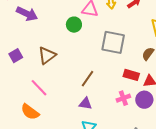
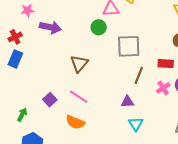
gray square: (113, 42) -> (129, 46), moved
purple square: (16, 56) -> (50, 100), moved
brown line: (87, 79) -> (139, 75), moved

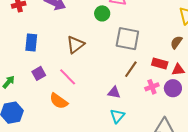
blue rectangle: (15, 59) -> (31, 42), moved, turned -30

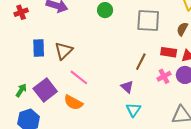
gray square: (127, 39) -> (148, 20), moved
brown triangle: (75, 45) -> (64, 51), moved
purple square: (39, 73) -> (45, 90), moved, size x1.6
purple triangle: (114, 92) -> (127, 87), turned 40

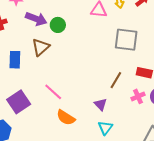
green circle: (105, 10) -> (58, 25), moved
brown triangle: (64, 51) -> (41, 47), moved
orange semicircle: (73, 103) -> (66, 118), moved

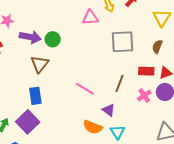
blue rectangle: (15, 60) -> (35, 96), moved
pink line: (53, 92) -> (85, 89), moved
orange semicircle: (66, 118) -> (93, 127), moved

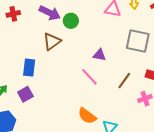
blue rectangle: (35, 96) -> (29, 68), moved
purple triangle: (109, 110) -> (99, 55), moved, turned -40
purple square: (28, 122) -> (25, 94), size x0.7

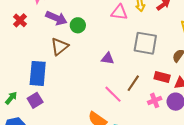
red cross: (13, 14) -> (20, 20), turned -32
blue rectangle: (29, 68) -> (38, 73), size x1.4
pink line: (89, 77) -> (113, 94), moved

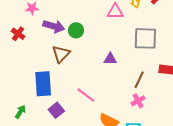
pink line: (113, 94) -> (86, 95), moved
purple square: (35, 100) -> (56, 110), moved
pink cross: (155, 100) -> (138, 101), moved

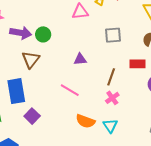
gray square: (145, 38) -> (113, 35), size x0.7
pink line: (86, 95) -> (70, 90), moved

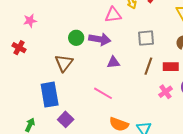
purple arrow: (21, 33) -> (100, 39), moved
brown line: (111, 77) -> (148, 66), moved
pink cross: (112, 98) -> (165, 92), moved

